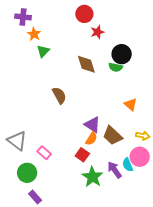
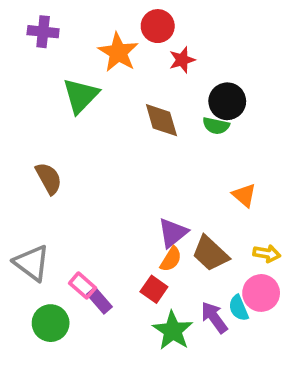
orange star: (34, 34) -> (118, 52), moved, size x1.5
green triangle: (43, 51) -> (81, 96), size x1.5
brown semicircle: (59, 95) -> (49, 178), moved
purple triangle: (92, 125) -> (173, 233), turned 48
purple rectangle: (35, 197) -> (99, 301), moved

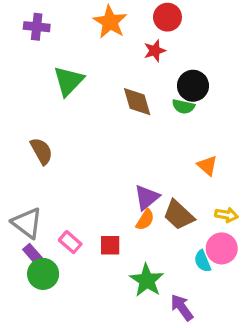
red circle: (158, 26) -> (167, 17), moved
orange star: (118, 52) -> (110, 22), moved
red square: (154, 289) -> (110, 245), moved, turned -35
purple rectangle: (99, 301) -> (33, 255), moved
purple arrow: (214, 317) -> (182, 307), moved

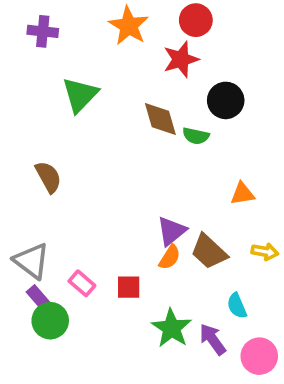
red star: (155, 51) -> (181, 59), size x1.4
green semicircle: (183, 106) -> (196, 136), moved
orange triangle: (207, 165) -> (242, 194), turned -50
pink circle: (222, 248) -> (259, 356), moved
purple arrow: (182, 307) -> (213, 339), moved

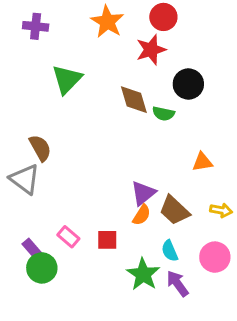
gray triangle: (32, 261) -> (25, 179), moved
cyan semicircle: (237, 306) -> (170, 251), moved
pink circle: (259, 356) -> (215, 257), moved

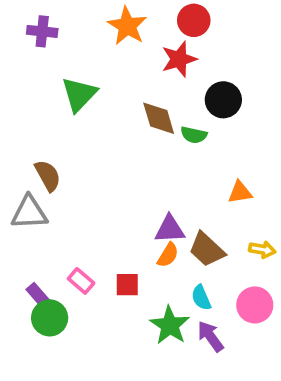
gray triangle: (25, 179) -> (29, 213), turned -40
purple triangle: (143, 193) -> (170, 229), turned 36

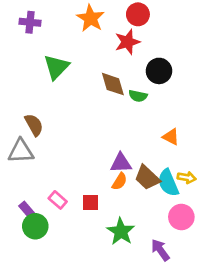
orange triangle: (240, 192) -> (171, 137), turned 36
cyan semicircle: (201, 298) -> (168, 183), moved, size x1.5
purple arrow: (210, 336) -> (160, 250), moved

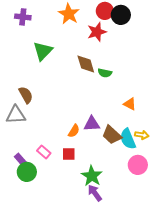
black circle: (159, 71) -> (121, 15), moved
orange semicircle: (120, 181) -> (74, 131), moved
purple arrow: (160, 250) -> (95, 193), moved

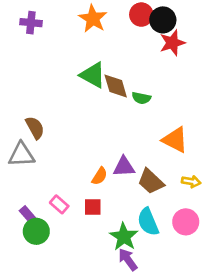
red star: (97, 32) -> (172, 43), moved
green triangle: (43, 51) -> (93, 75), moved, turned -45
orange triangle: (130, 104) -> (175, 140), size x1.5
cyan semicircle: (128, 139) -> (148, 222), moved

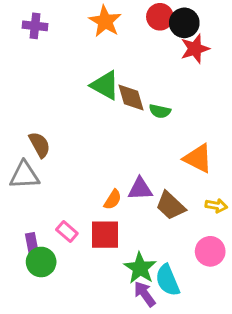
red square: (93, 207) -> (105, 235), size x1.5
purple rectangle: (28, 215) -> (32, 244), turned 30
cyan semicircle: (148, 222) -> (168, 280), moved

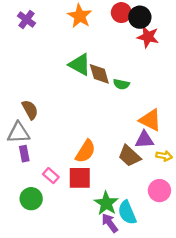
purple cross: (35, 26) -> (27, 20), turned 30
red star: (195, 49) -> (148, 37), turned 30
purple triangle: (140, 189) -> (144, 140), moved
orange semicircle: (113, 200) -> (85, 151), size x1.5
purple rectangle: (32, 244) -> (24, 154), moved

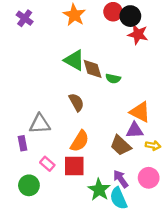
brown semicircle: (30, 110) -> (76, 102), moved
gray triangle: (18, 133) -> (40, 124), moved
purple arrow: (110, 223) -> (121, 179), moved

